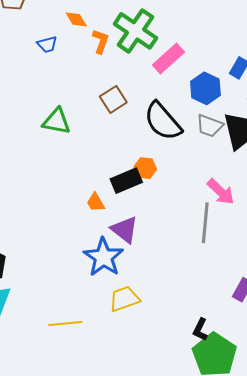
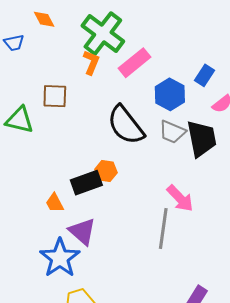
orange L-shape: (101, 41) -> (91, 62), moved
brown square: (113, 99) -> (55, 96), moved, turned 32

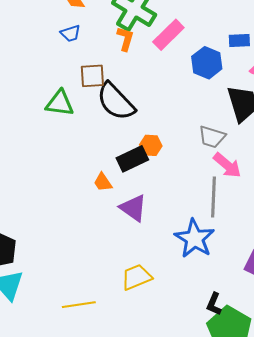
blue trapezoid: (14, 43) -> (70, 33), moved
blue rectangle: (204, 75) -> (239, 41), turned 60
black semicircle: (126, 125) -> (116, 102), moved
gray trapezoid: (172, 132) -> (212, 137), moved
blue star: (60, 258) -> (194, 238), moved

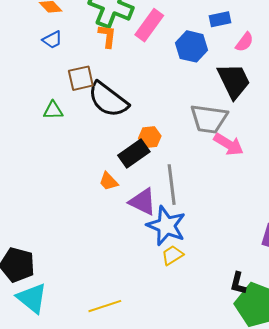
green triangle: (60, 103) -> (53, 110), size x0.7
gray trapezoid: (212, 137) -> (209, 119), size x1.4
gray line: (213, 197) -> (172, 185), moved
blue star: (194, 238) -> (166, 226), moved
yellow trapezoid: (137, 277) -> (172, 255), moved, size x0.7

